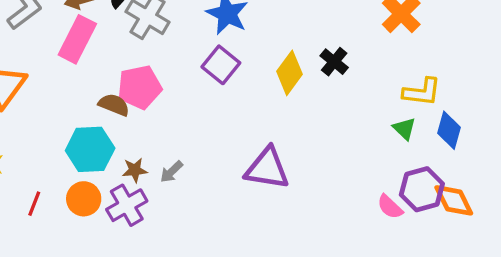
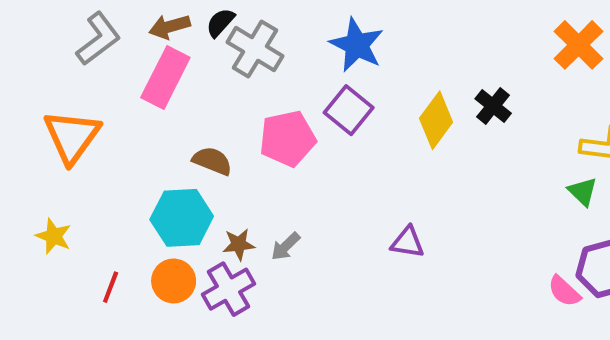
pink pentagon: (140, 87) -> (288, 139), moved
purple triangle: (267, 169) -> (408, 242), size x0.6

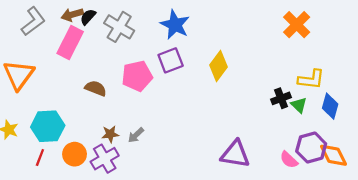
black semicircle: (220, 23) -> (88, 17), moved
black cross: (493, 106) -> (281, 98), moved, turned 30
purple square: (349, 110) -> (171, 60), turned 30
cyan hexagon: (182, 218) -> (48, 126), moved
purple triangle: (408, 242) -> (235, 154), moved, size x1.6

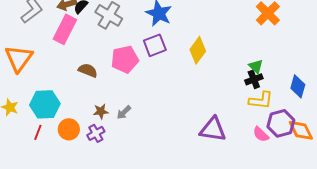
yellow L-shape: (311, 79) -> (261, 100), moved
green triangle: (299, 105) -> (256, 66), moved
purple cross: (105, 159) -> (96, 133), size x0.7

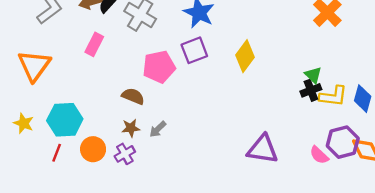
pink rectangle: (65, 29) -> (94, 44), moved, size x0.7
brown semicircle: (88, 70) -> (133, 96), moved
yellow L-shape: (261, 100) -> (333, 96), moved

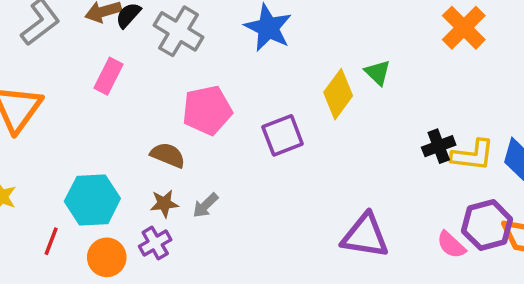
purple square: (194, 50) -> (283, 135), moved
green triangle: (313, 75) -> (378, 73), moved
cyan hexagon: (65, 120) -> (92, 200), moved
orange circle: (93, 149) -> (107, 257), moved

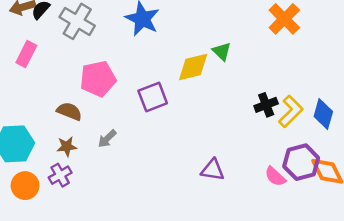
yellow diamond: (338, 94) -> (193, 67), turned 40
yellow L-shape: (473, 155) -> (291, 111), turned -52
gray arrow: (205, 205) -> (107, 139), moved
purple triangle: (365, 236) -> (213, 170), size x0.7

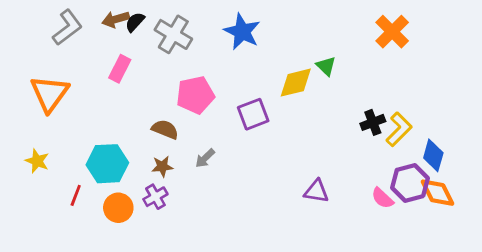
blue diamond: (323, 114) -> (433, 155), moved

